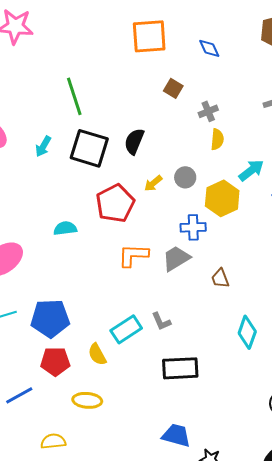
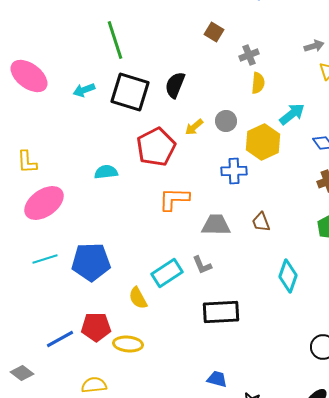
cyan arrow: (43, 146) -> (84, 90), turned 40
gray trapezoid: (176, 258) -> (216, 225), moved, turned 32
red pentagon: (55, 361) -> (96, 327), moved
blue trapezoid: (176, 435) -> (217, 379), size x0.7

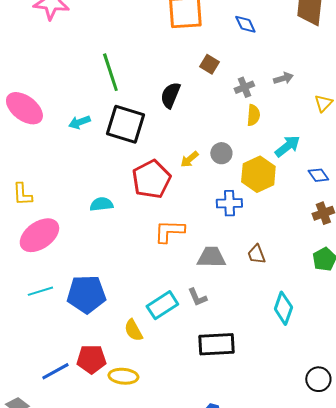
gray arrow: (314, 46) -> (283, 78), moved
black semicircle: (175, 85) -> (170, 95), moved

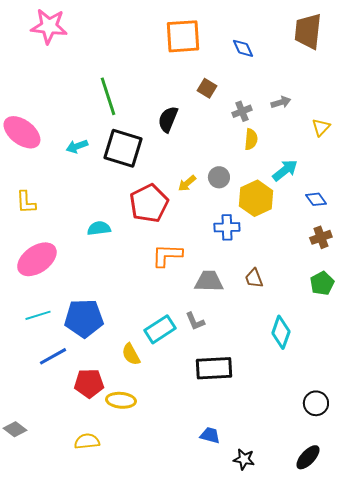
yellow L-shape: (22, 194) -> (26, 202), moved
blue line: (55, 371) -> (53, 356), moved

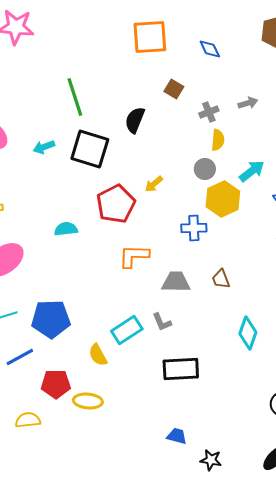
gray circle: (219, 177) -> (205, 169), moved
yellow semicircle: (87, 441) -> (28, 420), moved

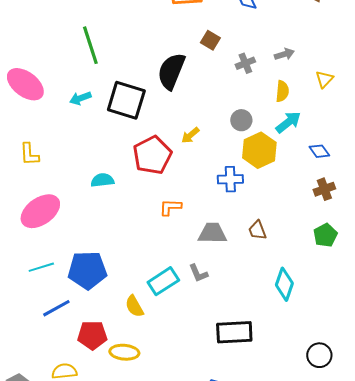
green line: (75, 97) -> (90, 45), moved
black semicircle: (135, 120) -> (171, 71), size x1.4
yellow semicircle: (218, 140) -> (282, 91), moved
orange L-shape: (134, 256) -> (170, 207), size x0.7
black rectangle: (181, 369) -> (234, 332), moved

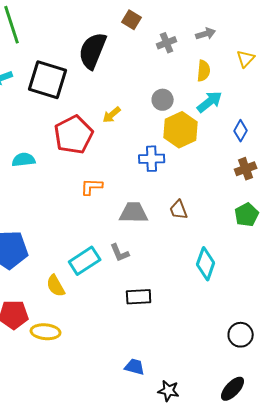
blue diamond: (319, 151) -> (241, 131), turned 65
black rectangle: (234, 332) -> (139, 297), moved, size x0.7

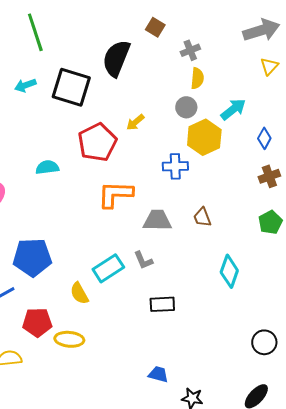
gray arrow: (206, 34) -> (261, 30), moved, size x1.8
yellow semicircle: (204, 71) -> (197, 78), moved
orange L-shape: (92, 187) -> (115, 194), size x1.6

